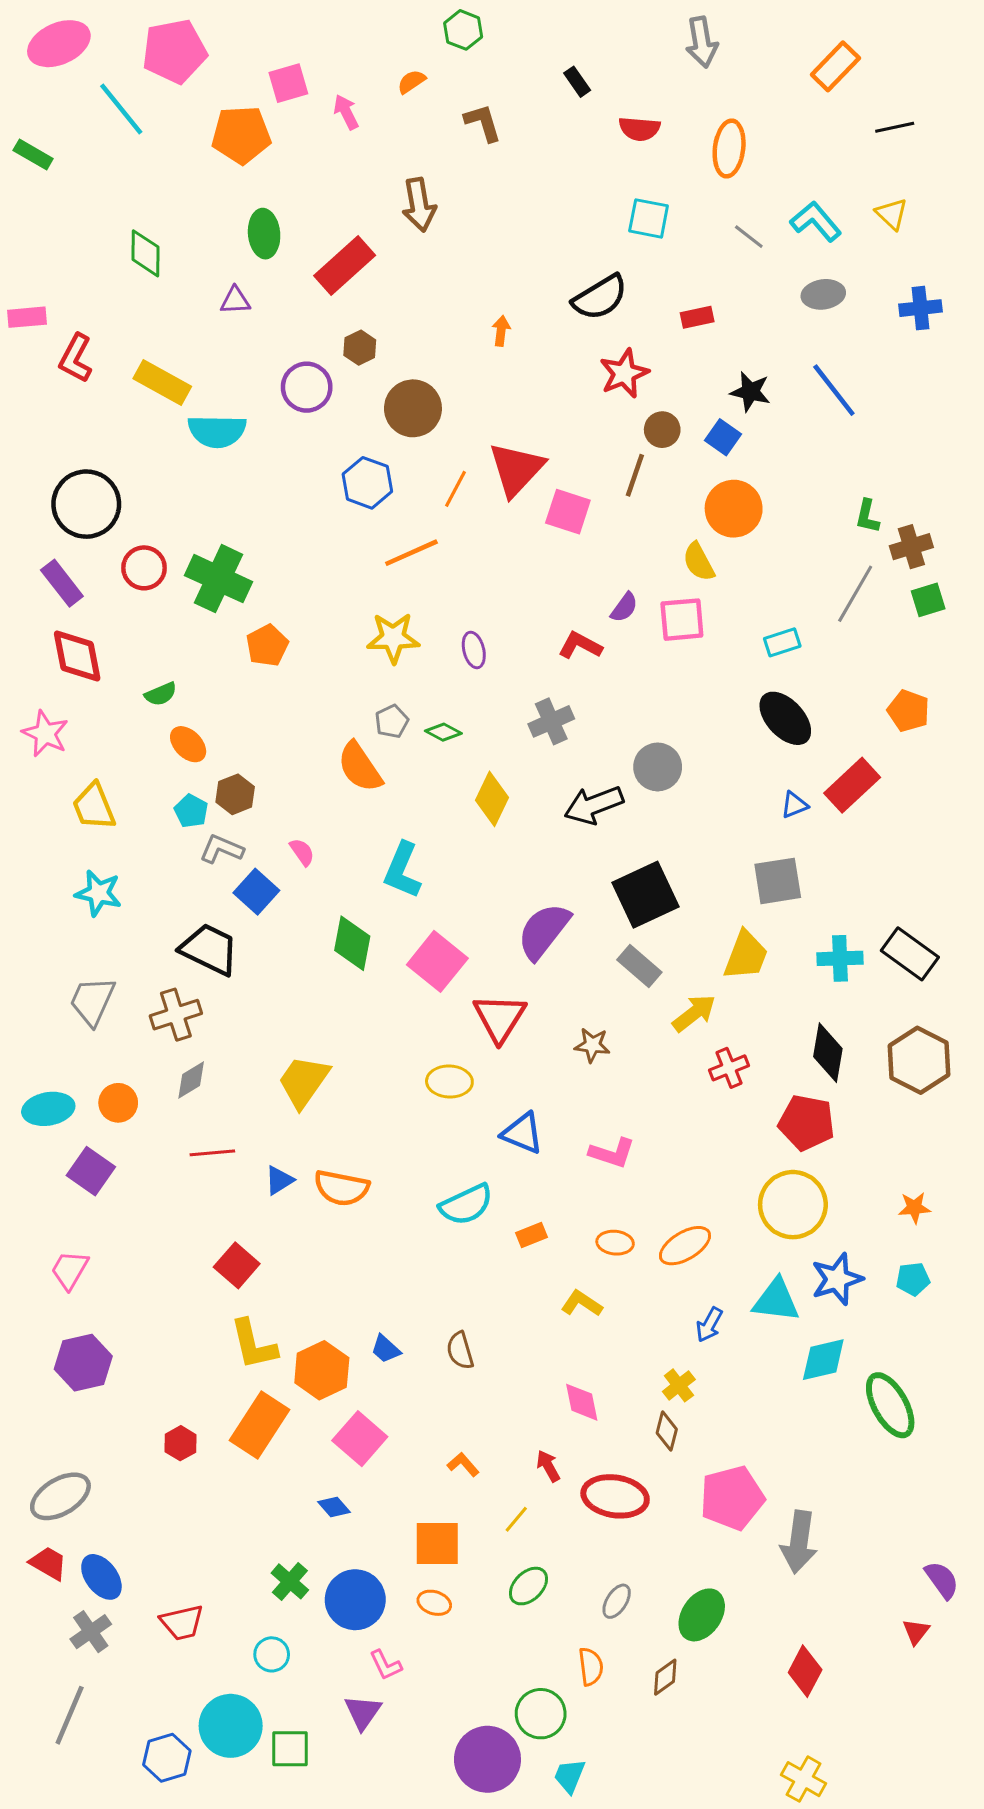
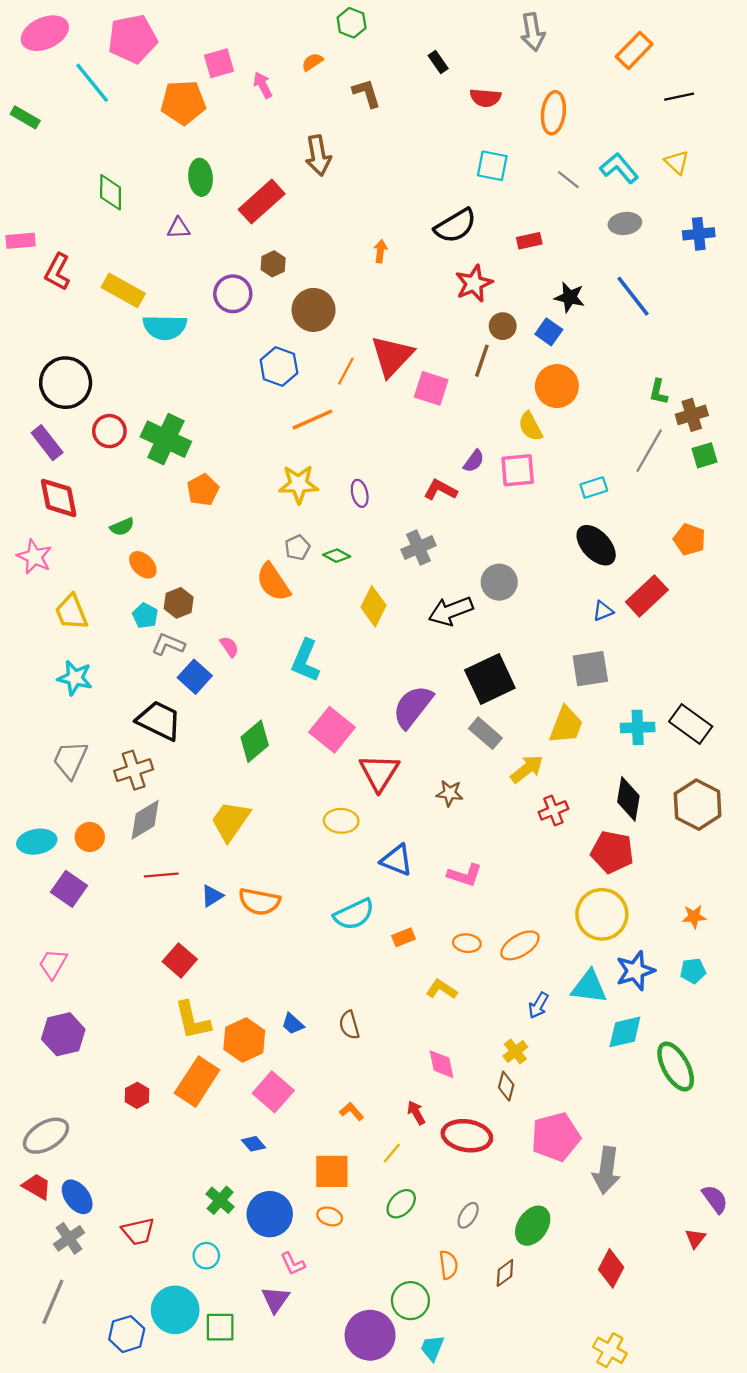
green diamond: (352, 943) -> (255, 741), moved, turned 39
gray diamond: (191, 1080) -> (145, 820), size x1.4

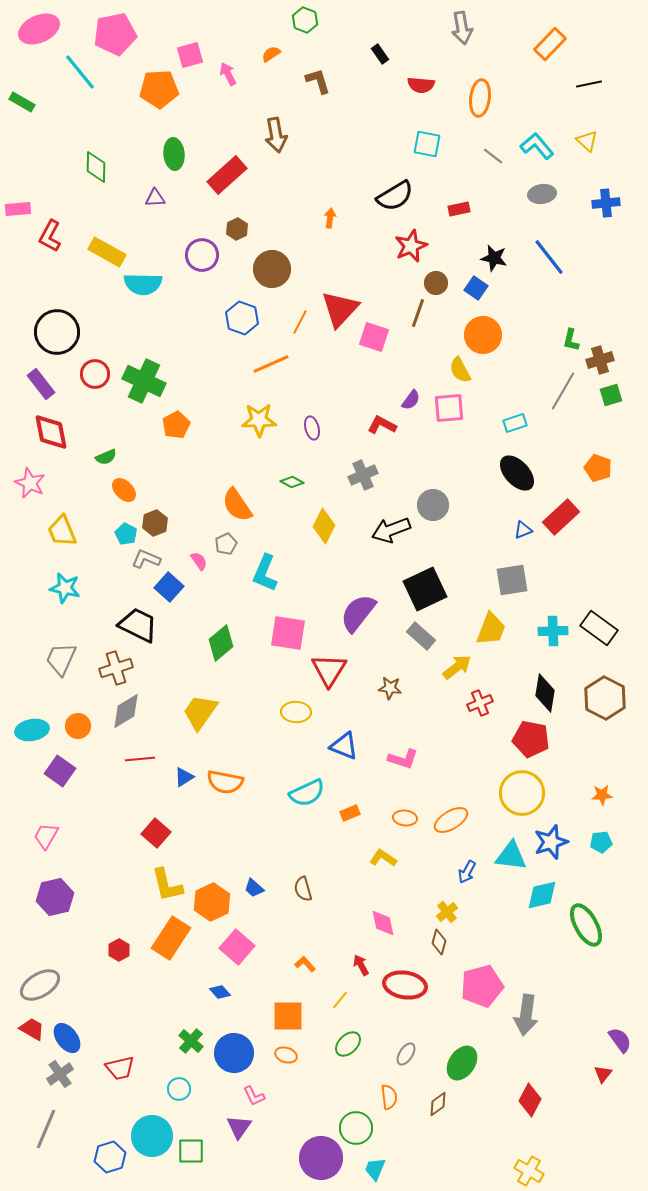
gray pentagon: (297, 548) -> (226, 544), moved
pink square: (332, 730) -> (288, 633), turned -30

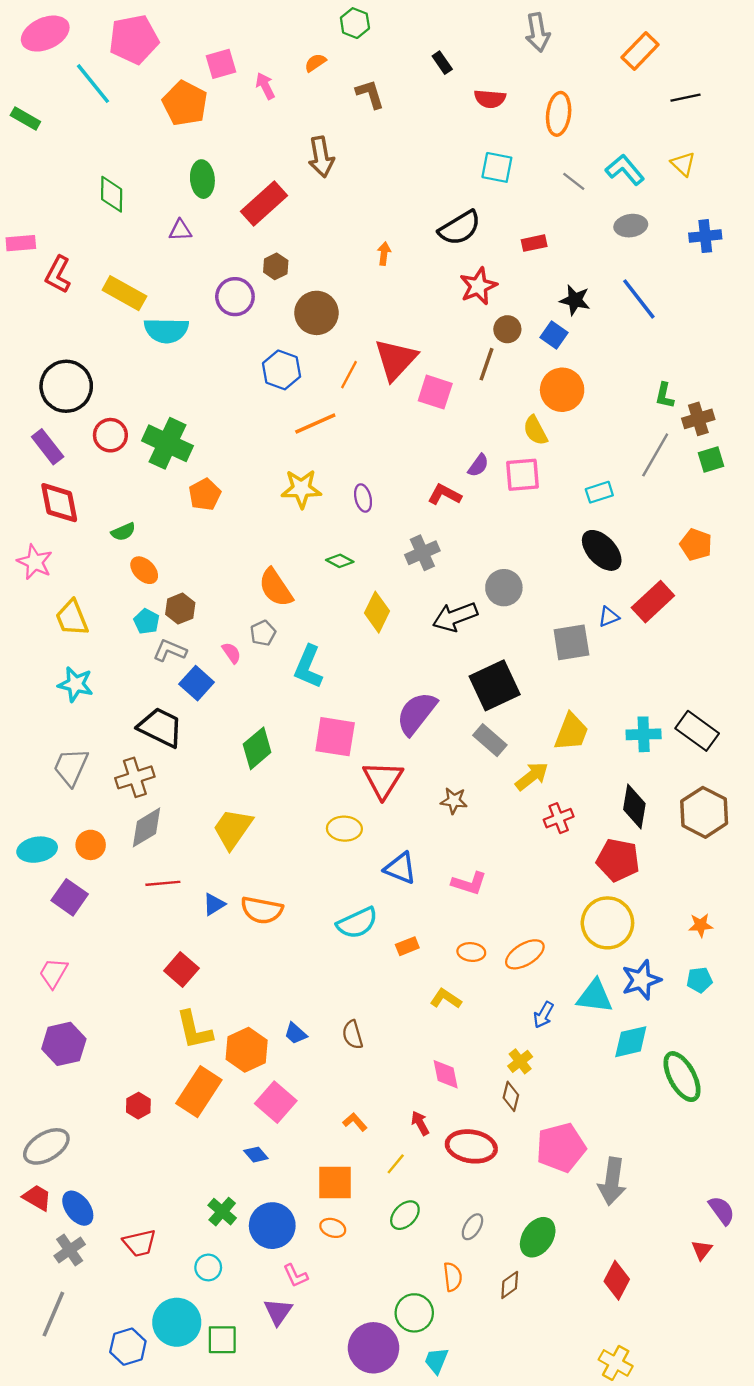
orange pentagon: (159, 89) -> (185, 103), turned 30
gray square: (512, 580) -> (571, 642), moved

